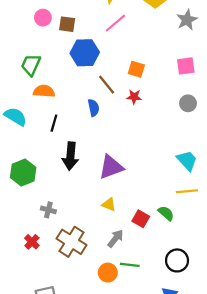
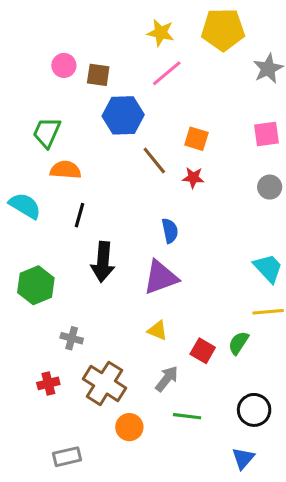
blue semicircle: (93, 108) -> (170, 231), moved
green semicircle: (166, 213) -> (238, 343), turned -98
red cross: (32, 242) -> (48, 383), turned 32
orange circle: (108, 273) -> (129, 427), moved

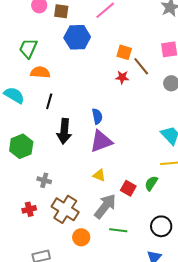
brown line: (154, 161) -> (141, 66), moved
blue semicircle: (170, 231) -> (97, 116), moved
gray arrow: (167, 379) -> (105, 206), size x1.5

